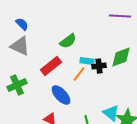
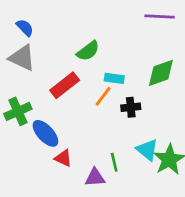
black cross: (99, 66) -> (131, 107), moved
blue ellipse: (61, 95) -> (45, 133), moved

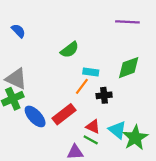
gray triangle: (22, 58) -> (16, 79), moved
red rectangle: (65, 85) -> (64, 114), moved
red triangle: (63, 158) -> (93, 127), moved
green line: (114, 162) -> (91, 140), turned -48

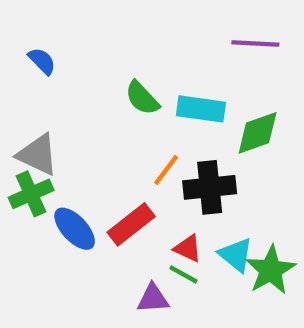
green semicircle: (70, 50) -> (142, 98), turned 84
cyan rectangle: (91, 72) -> (201, 109), moved, size x1.5
black cross: (104, 95) -> (210, 187), size x1.6

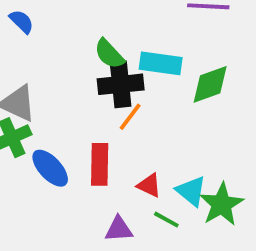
black cross: (210, 187) -> (121, 84), moved
red rectangle: (131, 224) -> (100, 164), turned -51
green line: (183, 274) -> (166, 220), moved

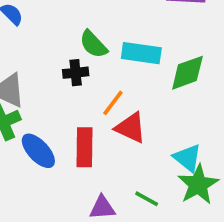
black cross: (121, 84) -> (76, 73), moved, size x0.6
red triangle: (149, 185) -> (131, 128), moved, size x1.4
cyan triangle: (191, 191) -> (187, 158), moved

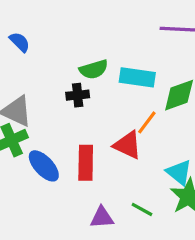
green semicircle: (93, 44) -> (94, 69), turned -64
orange line: (113, 103) -> (147, 122), moved

